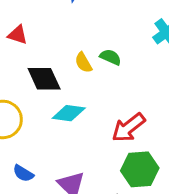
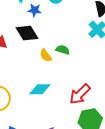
black diamond: (44, 79) -> (27, 33), moved

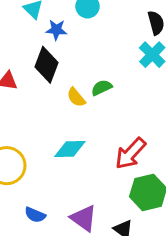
black diamond: (27, 33) -> (47, 65), turned 55
green semicircle: (63, 50) -> (102, 88), turned -40

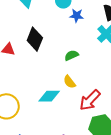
blue star: (56, 30) -> (77, 16), moved
yellow semicircle: (76, 97) -> (69, 82), moved

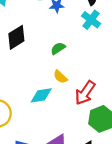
black diamond: (35, 39) -> (16, 37), turned 45

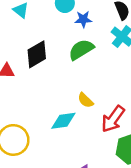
green semicircle: (58, 48) -> (81, 50), moved, size x1.5

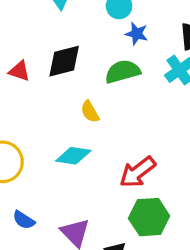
yellow semicircle: (85, 100) -> (90, 112), moved

